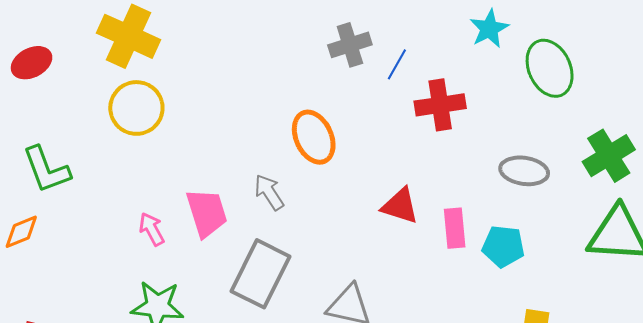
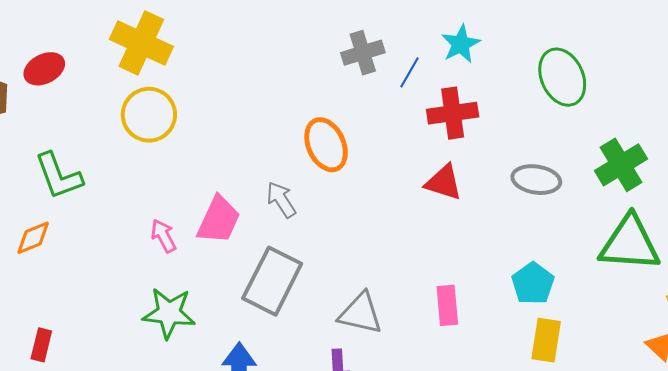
cyan star: (489, 29) -> (461, 44), moved
red triangle: (400, 206) -> (444, 182), moved
pink trapezoid: (207, 213) -> (219, 220), turned 42
pink rectangle: (455, 228) -> (447, 305), moved
cyan pentagon: (503, 246) -> (533, 283), moved, turned 30

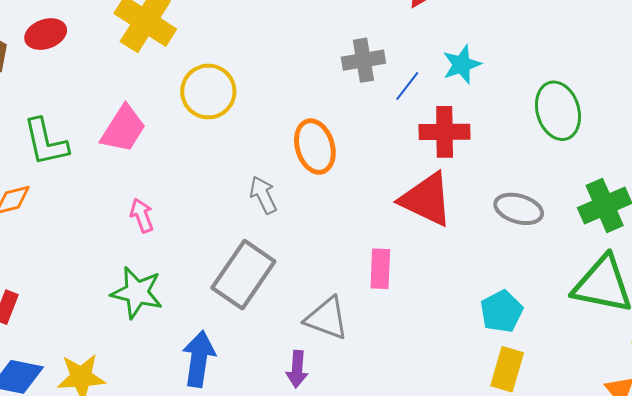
yellow circle: (149, 115) -> (208, 92), moved
red triangle: (444, 182) -> (426, 199), size x1.5
pink trapezoid: (219, 220) -> (123, 129), moved
pink rectangle: (447, 305) -> (380, 269), moved

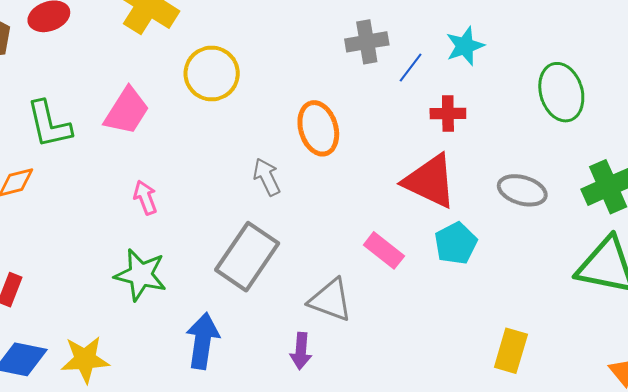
red cross: (445, 132) -> (448, 114), size x0.7
pink rectangle: (380, 269) -> (384, 250), turned -54
cyan pentagon: (502, 311) -> (456, 243), moved

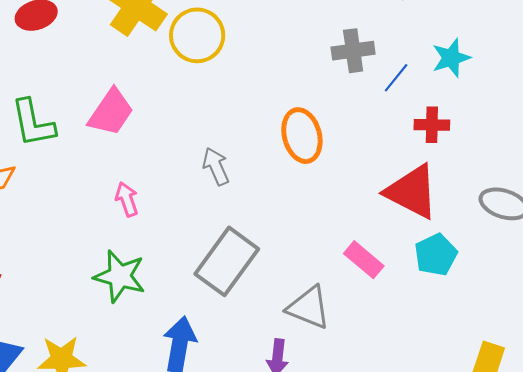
yellow circle: (212, 74) -> (197, 35), moved
gray arrow: (267, 177) -> (216, 166), moved

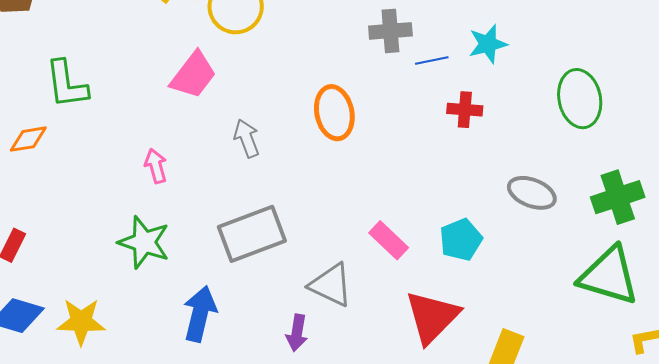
blue line: (396, 78) -> (432, 61), turned 36
pink trapezoid: (111, 112) -> (193, 75), moved
red triangle: (412, 192) -> (432, 317), moved, turned 44
gray rectangle: (227, 261) -> (252, 234), turned 30

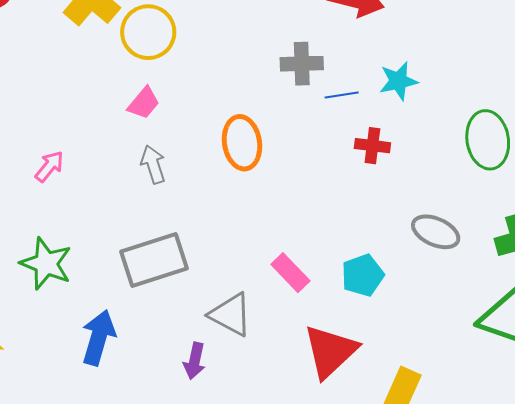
pink trapezoid: (193, 75) -> (144, 103), moved, size x0.7
pink arrow: (156, 166) -> (49, 166), moved, turned 52

